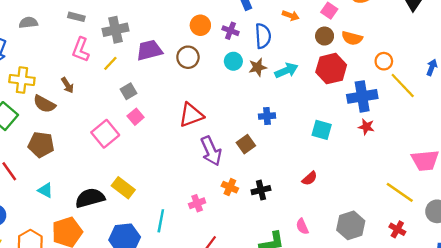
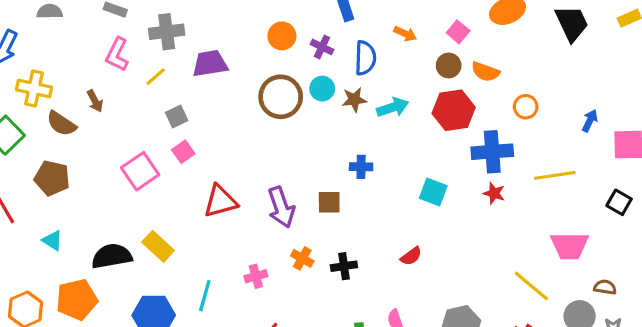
brown circle: (188, 57) -> (281, 97), moved, size x1.4
yellow line: (403, 85) -> (555, 175), moved, turned -60
red triangle: (191, 115) -> (220, 201), moved
brown square: (246, 144) -> (329, 202), turned 30

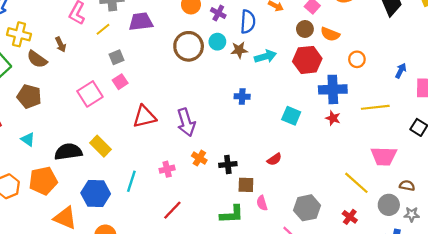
brown square: (329, 202) -> (246, 185), moved

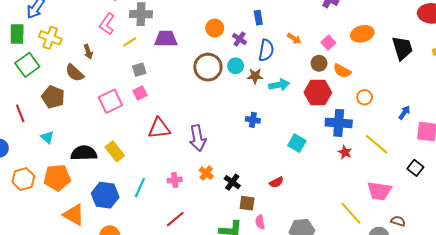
brown semicircle: (37, 59) -> (75, 73), moved
yellow line: (375, 107) -> (377, 144), turned 40
red star: (333, 118) -> (345, 152), moved
black cross: (228, 164) -> (232, 182), turned 35

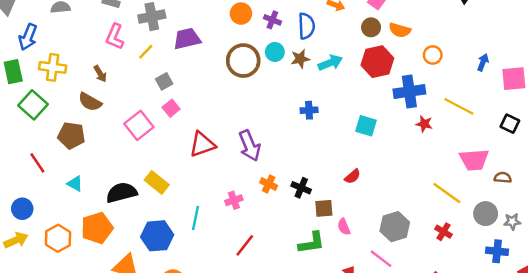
brown semicircle: (398, 221) -> (503, 178), moved

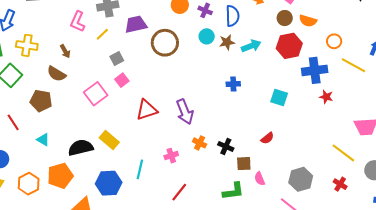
brown circle: (243, 61) -> (165, 43), moved
yellow line: (459, 106) -> (353, 65), moved

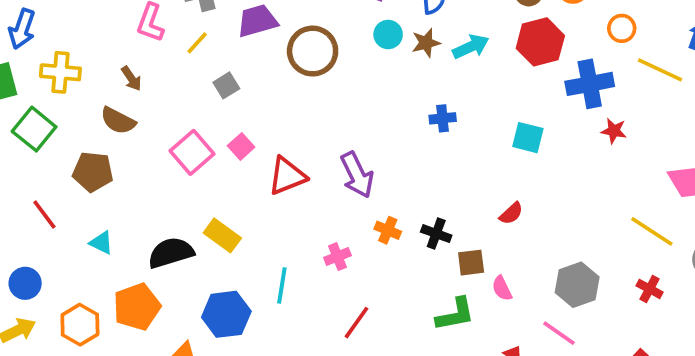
pink square: (122, 80) -> (241, 146), moved

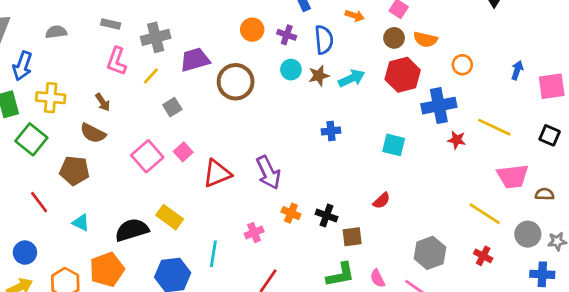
yellow line: (660, 70) -> (494, 127), moved
pink semicircle: (502, 288) -> (378, 278), moved

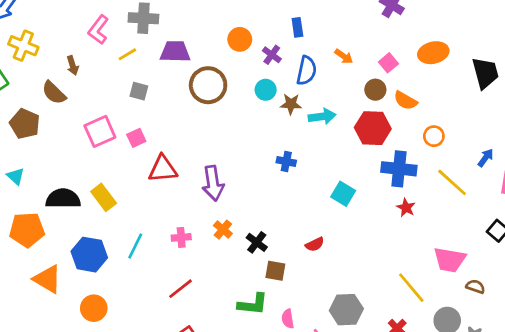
gray square: (172, 107) -> (139, 91), turned 30
yellow line: (494, 127) -> (452, 182), moved

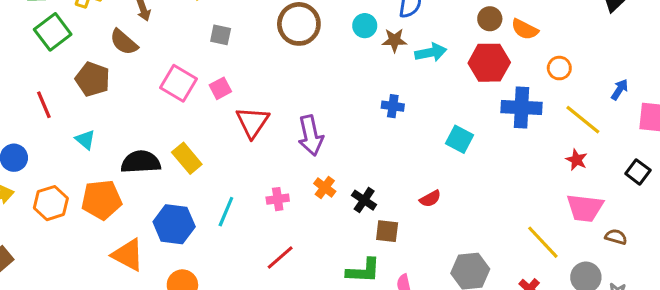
pink square: (100, 131) -> (179, 83), turned -32
red triangle: (163, 169) -> (252, 122), turned -48
red star: (406, 208) -> (577, 160), moved

